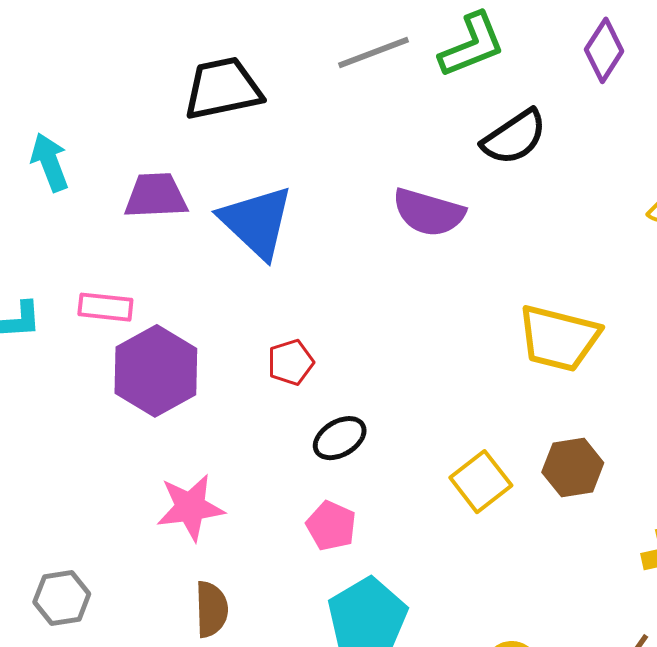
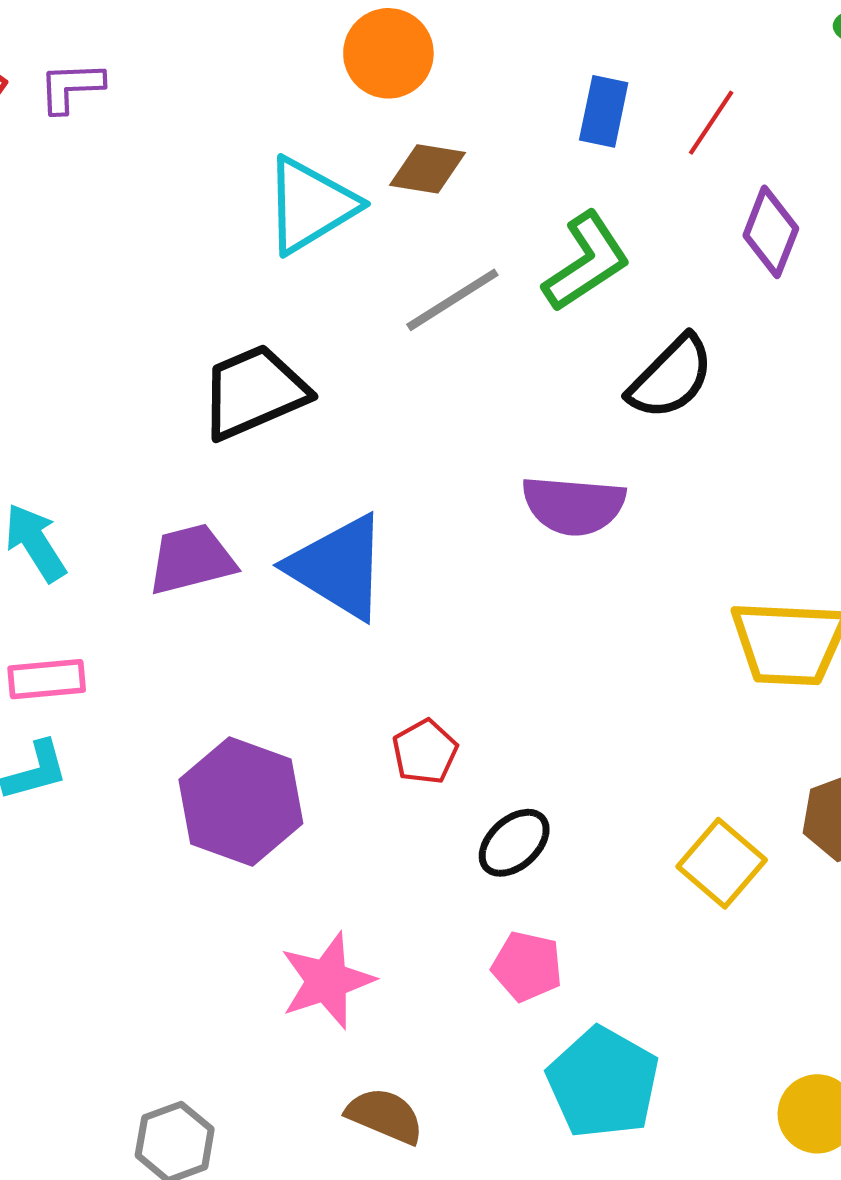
pink rectangle: (105, 307) -> (47, 679), moved
brown semicircle: (211, 609) -> (385, 1116), turned -54

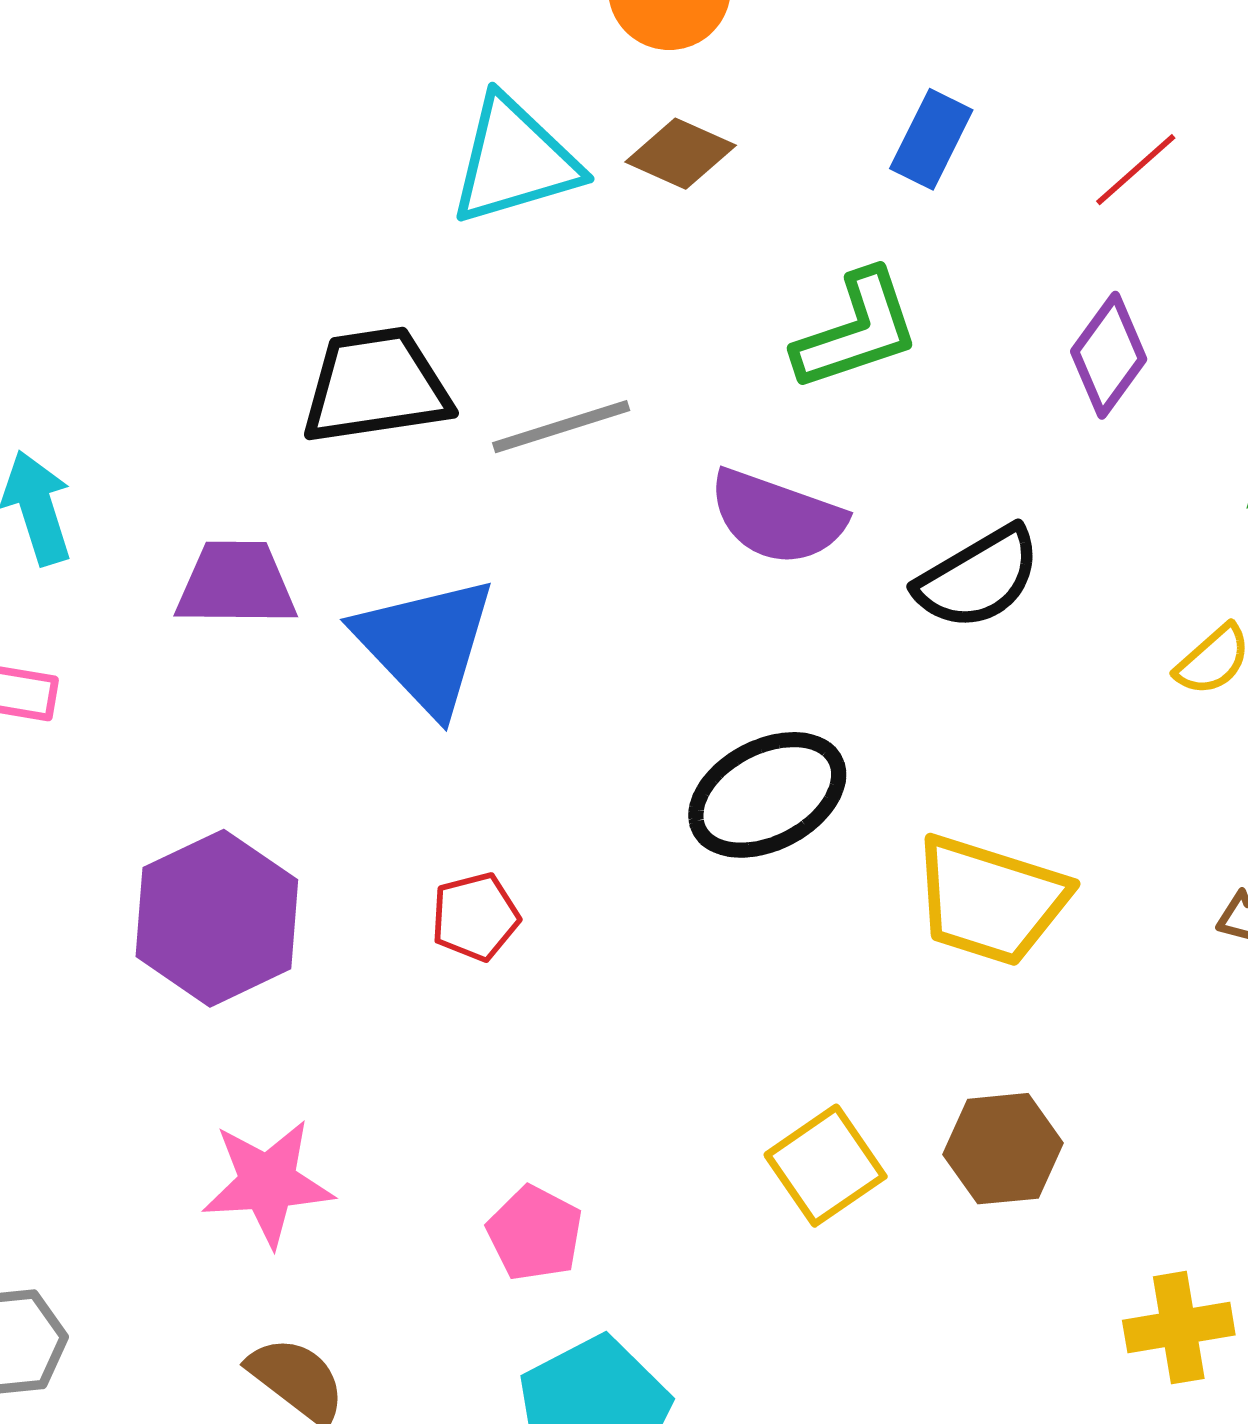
red line: (711, 123) -> (1136, 170), moved
gray line: (452, 300) -> (561, 427), moved
black semicircle: (671, 377) -> (978, 578), moved
purple semicircle: (574, 505) -> (777, 517), moved
black ellipse: (514, 843) -> (767, 795), moved, size x1.5

